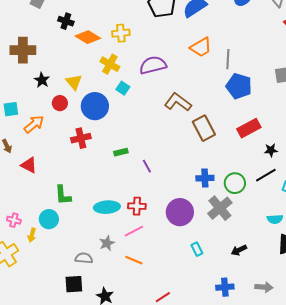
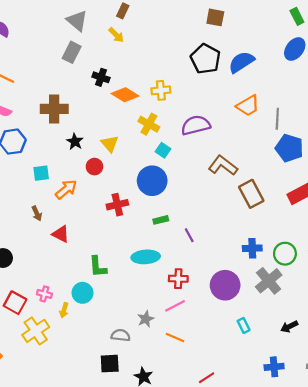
blue circle: (95, 106) -> (152, 181), moved
cyan ellipse: (107, 207) -> (146, 257), moved

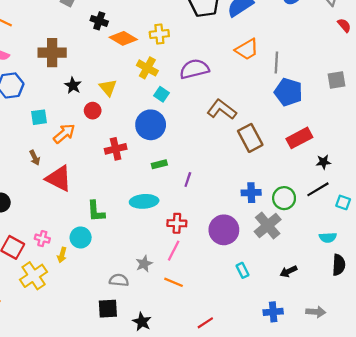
red triangle: (61, 234) -> (59, 178), size x1.5
purple line: (189, 235) -> (188, 180), turned 48
pink line: (175, 306) -> (174, 251), turned -36

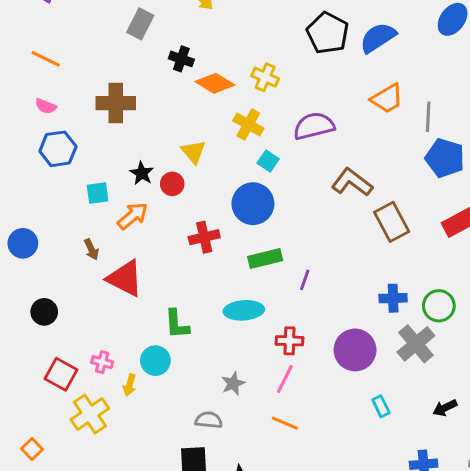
yellow cross: (159, 34) -> (265, 77), turned 30
black star: (73, 85) -> (142, 173), moved
green rectangle: (159, 164) -> (265, 259), size x1.5
gray star: (144, 264) -> (233, 383), moved

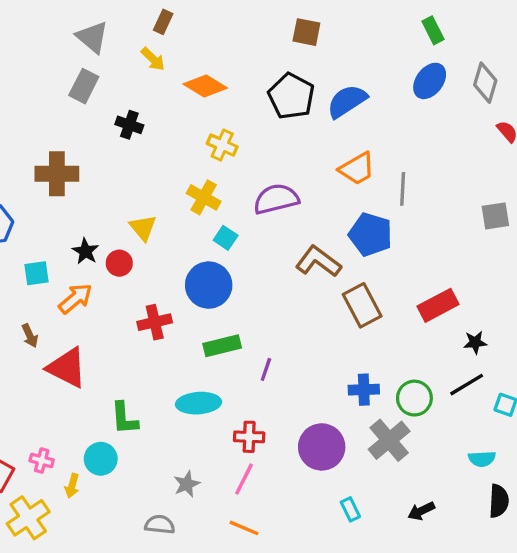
orange diamond: (215, 83) -> (205, 86), moved
blue pentagon: (445, 158) -> (371, 234), moved

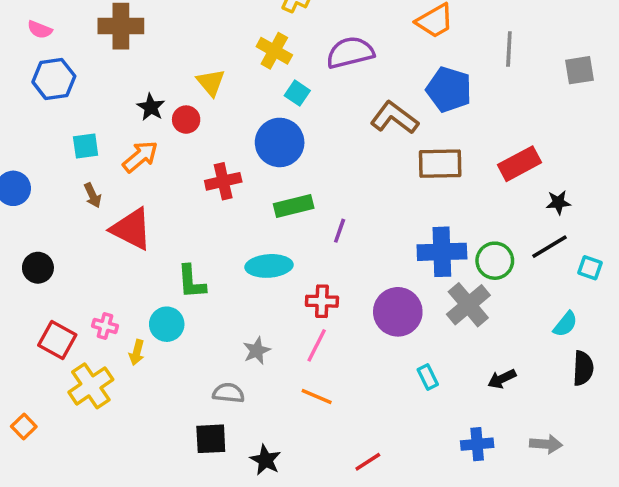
gray line: (403, 189) -> (509, 49), moved
cyan square: (37, 273) -> (86, 146), moved
brown rectangle: (362, 305) -> (440, 164), turned -63
blue cross: (364, 390) -> (442, 252), size x1.5
cyan semicircle: (482, 459) -> (565, 324), turned -48

